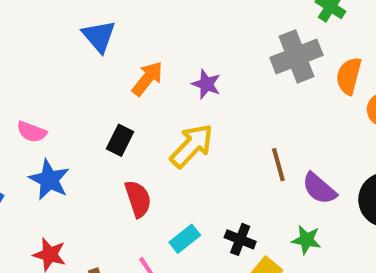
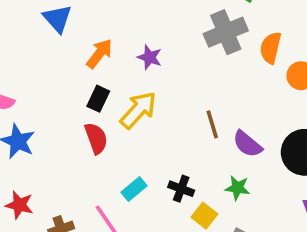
black rectangle: (120, 140) -> (98, 99), moved
red semicircle: (138, 199) -> (96, 138), moved

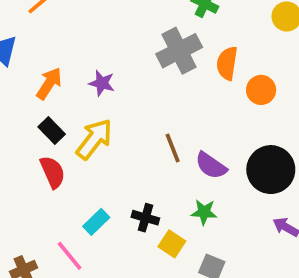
black rectangle: (98, 99) -> (52, 131), turned -65

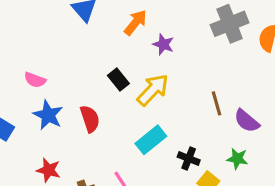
orange arrow: (49, 83) -> (135, 23), moved
red semicircle: (53, 172) -> (90, 119), moved
cyan rectangle: (96, 222) -> (151, 140), moved, size x1.4

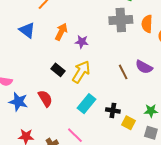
gray cross: (230, 24) -> (121, 20), turned 30
purple semicircle: (247, 121) -> (144, 67), moved
green star: (237, 159) -> (151, 111), moved

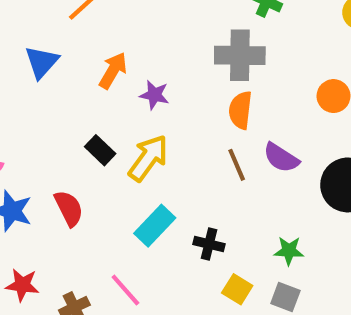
orange semicircle: (147, 24) -> (240, 110), moved
blue triangle: (27, 30) -> (42, 62), turned 30
yellow square: (128, 123) -> (237, 289), moved

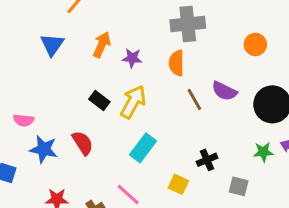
orange semicircle: (240, 110) -> (177, 63), moved
black cross: (209, 244) -> (207, 160), moved, turned -30
green star: (289, 251) -> (263, 152), moved
yellow square: (237, 289) -> (178, 184), moved

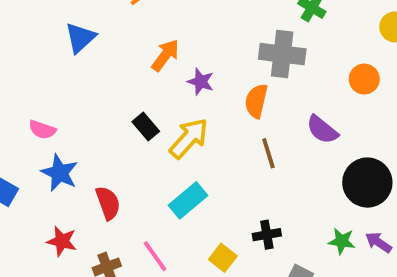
orange circle: (255, 44) -> (364, 79), moved
blue triangle: (52, 45) -> (80, 38), moved
purple semicircle: (224, 91) -> (322, 130), moved
red semicircle: (83, 143) -> (108, 203), moved

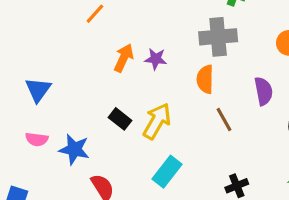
blue triangle: (80, 38) -> (38, 90), moved
purple star: (201, 82) -> (156, 59), moved
purple semicircle: (322, 130) -> (264, 91), turned -128
blue star: (60, 173) -> (74, 149), moved

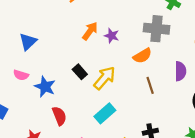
orange semicircle: (205, 79) -> (142, 56), turned -132

